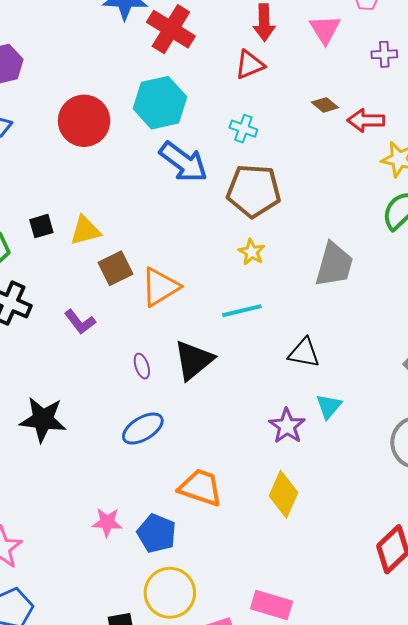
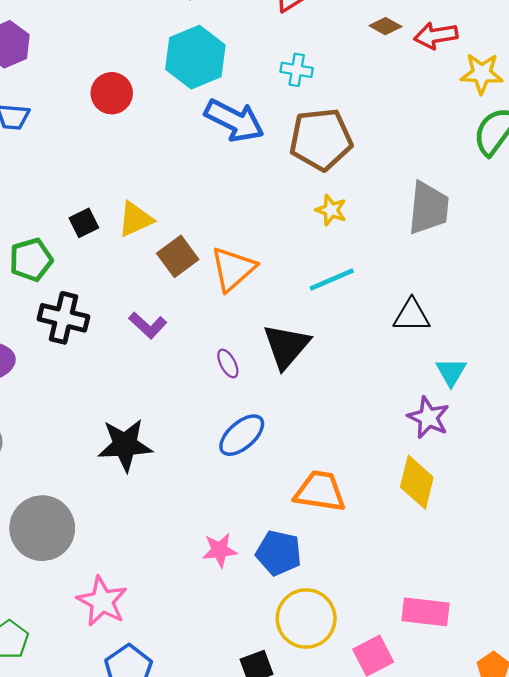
red circle: (84, 121) -> (112, 93), size x0.7
purple star: (287, 426) -> (428, 417), moved

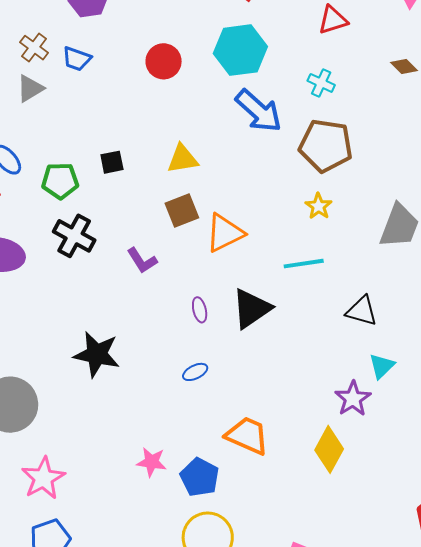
yellow triangle: (135, 219) -> (183, 159), moved
blue ellipse: (242, 435) -> (195, 372), size x0.6

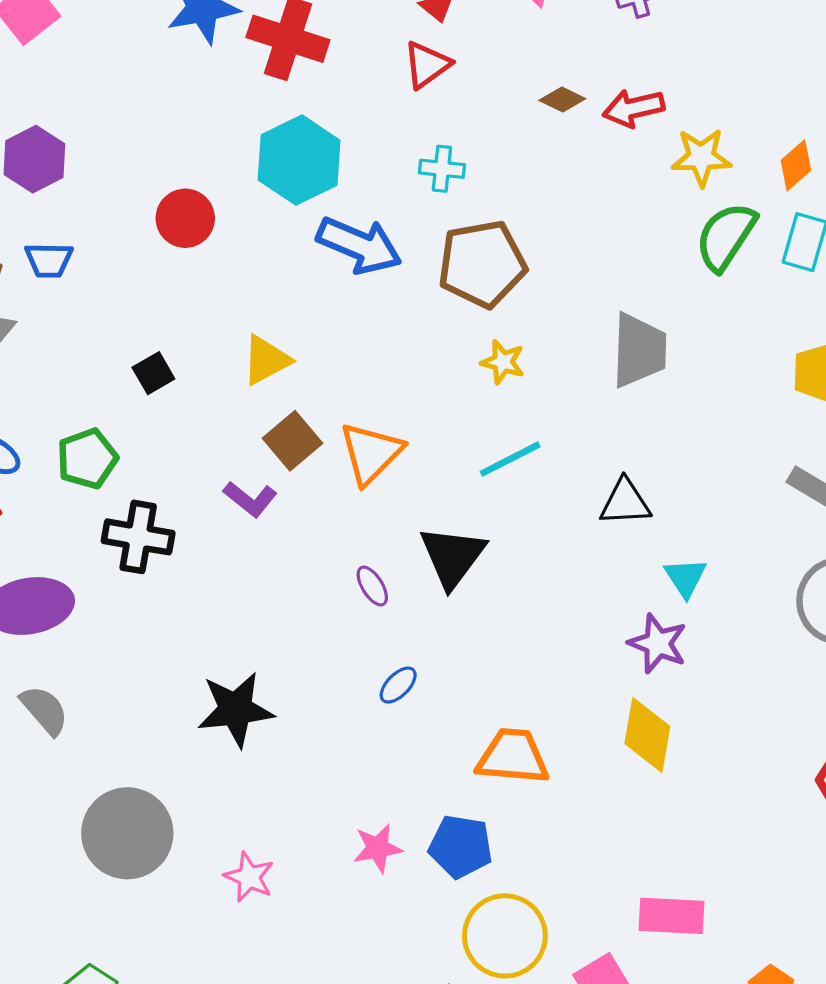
black square: (112, 162) -> (153, 373), moved
purple L-shape: (142, 261) -> (250, 499), moved
pink star: (43, 478) -> (249, 877), moved, size x0.7

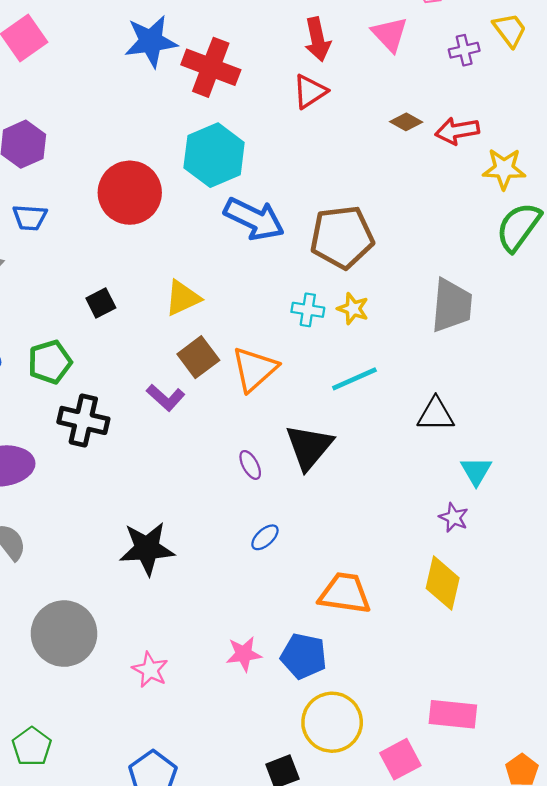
cyan cross: (442, 169) -> (308, 310), moved
red circle: (185, 218) -> (130, 193), size x1.5
purple star: (658, 643) -> (454, 517), size x0.7

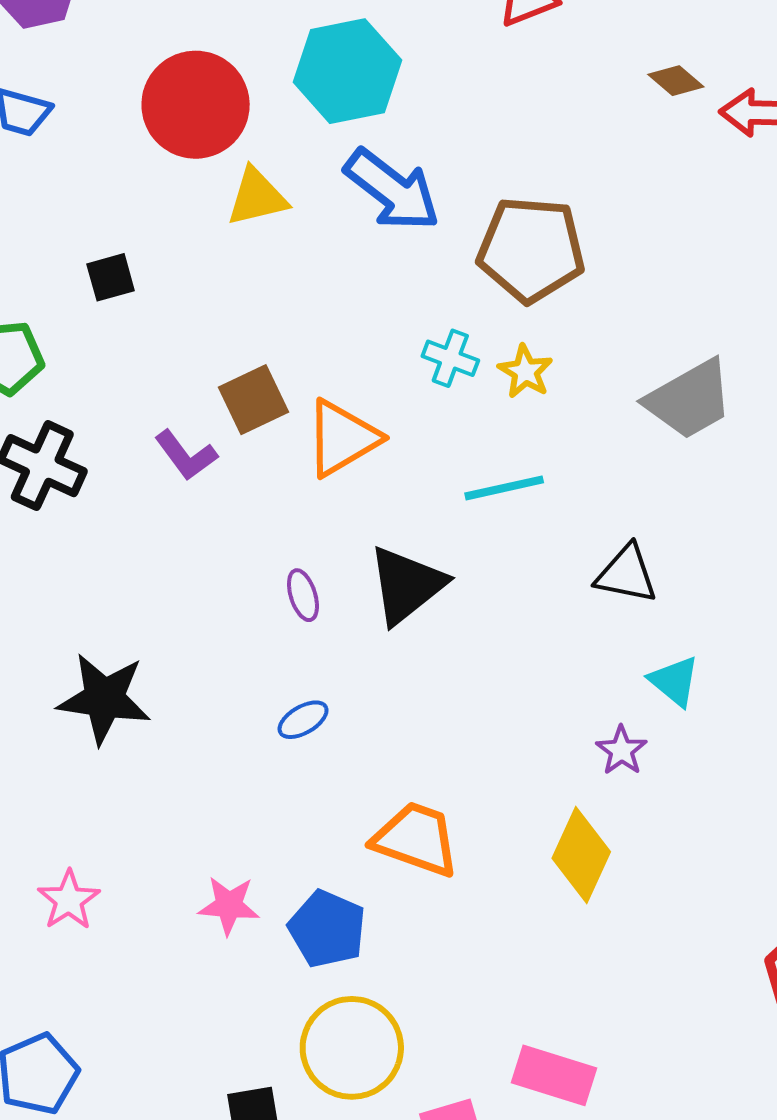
yellow triangle: (183, 298) -> (257, 197), moved
gray trapezoid: (452, 305) -> (689, 399), turned 44
cyan triangle: (476, 471) -> (674, 681), turned -32

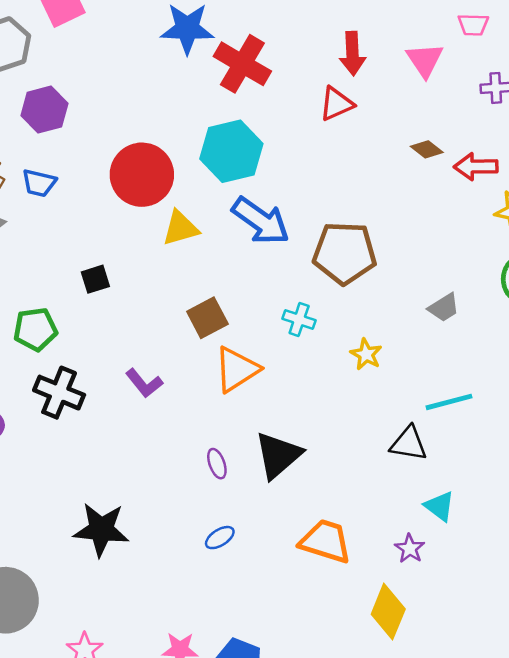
yellow star: (525, 372) -> (366, 354), moved
gray trapezoid: (689, 399) -> (444, 308), moved, size x0.6
brown square: (254, 400) -> (207, 318), moved
cyan line: (504, 488) -> (449, 402), moved
orange trapezoid: (416, 839) -> (326, 541), moved

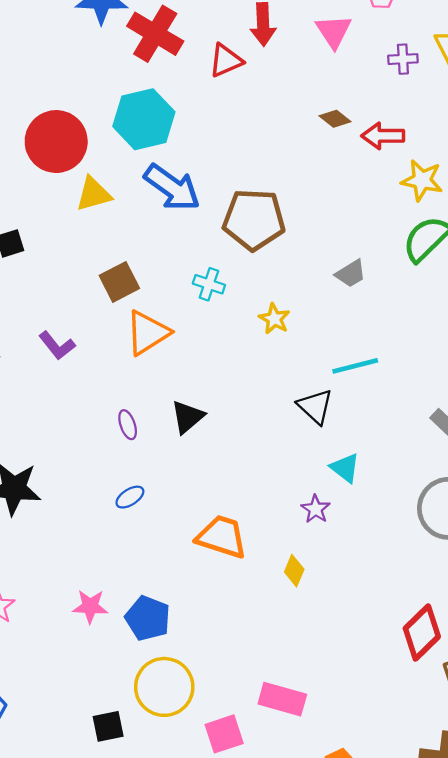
red triangle: (336, 104) -> (226, 60), moved
black triangle: (409, 444) -> (315, 407), turned 33
black triangle: (278, 455) -> (188, 417), size x0.7
orange trapezoid: (326, 541) -> (222, 537), moved
yellow diamond: (388, 612) -> (294, 571), size x0.6

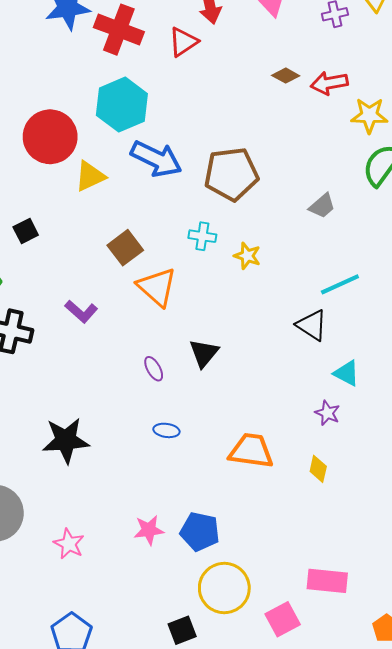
yellow star: (274, 319) -> (247, 256), moved
orange triangle: (148, 333) -> (157, 287), turned -36
blue ellipse: (130, 497) -> (166, 430), turned 50

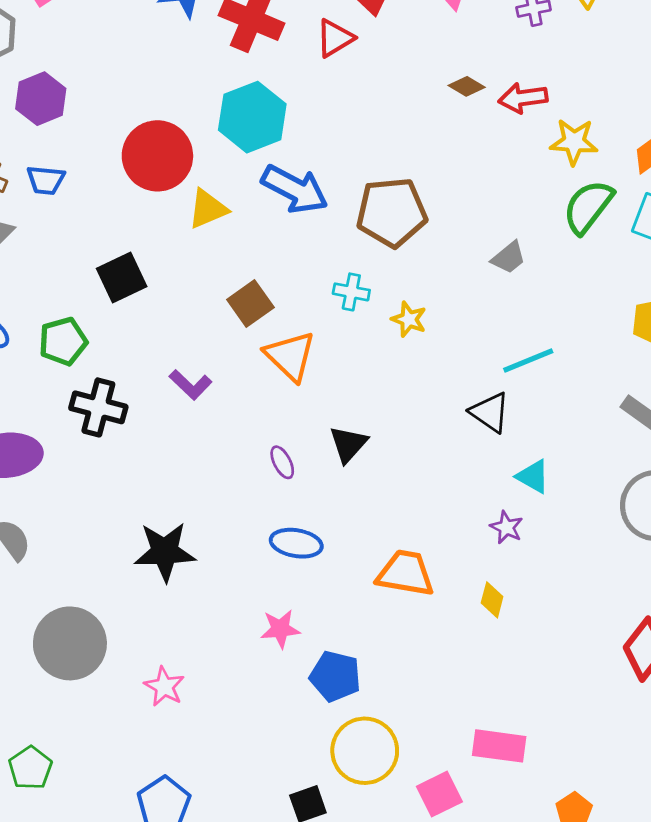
black square: (26, 231) -> (122, 277), size x1.5
blue ellipse: (166, 430) -> (296, 543), size x1.5
pink star: (149, 530) -> (280, 629), moved

